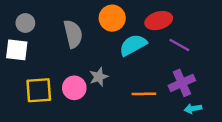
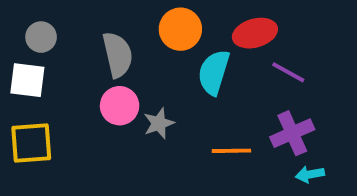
cyan semicircle: (133, 45) -> (214, 72), turned -44
pink circle: (74, 88) -> (120, 106), moved
yellow square: (39, 90) -> (31, 143), moved

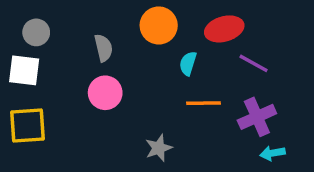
gray semicircle: (118, 55) -> (103, 48), size x0.7
cyan semicircle: (214, 72) -> (188, 63), size x0.6
gray star: (159, 123) -> (159, 148), moved
orange line: (231, 151) -> (204, 103), moved

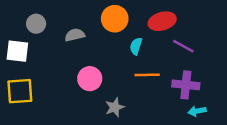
gray circle: (36, 32) -> (36, 24), moved
gray semicircle: (103, 48) -> (75, 35), turned -90
pink circle: (105, 93) -> (90, 79), moved
purple cross: (257, 117) -> (186, 85), turned 30

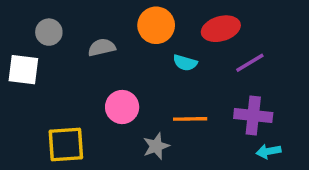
cyan semicircle: (136, 46) -> (185, 63), turned -91
purple line: (183, 46) -> (250, 63), turned -60
orange line: (147, 75) -> (190, 119), moved
yellow square: (20, 91) -> (66, 144), moved

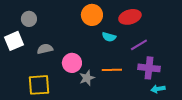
gray semicircle: (102, 47) -> (45, 49), moved
purple line: (250, 63) -> (139, 45), moved
white square: (23, 70) -> (14, 41), turned -30
gray star: (156, 146) -> (87, 78), moved

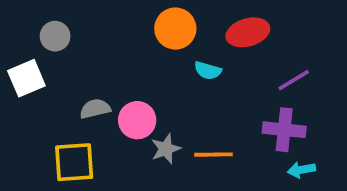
purple line: (139, 45) -> (294, 80), moved
gray semicircle: (45, 49) -> (95, 109), moved
orange line: (112, 70) -> (214, 155), moved

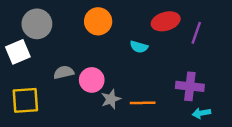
orange circle: (175, 29) -> (98, 21), moved
gray circle: (55, 36) -> (37, 24), size x1.5
purple line: (294, 80) -> (196, 33), moved, turned -40
yellow square: (74, 162) -> (25, 100), moved

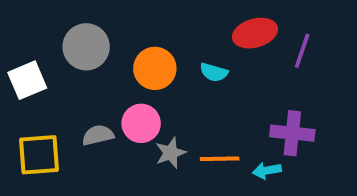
orange circle: (98, 21) -> (155, 68), moved
gray circle: (37, 24) -> (86, 47), moved
gray semicircle: (64, 72) -> (98, 135), moved
cyan arrow: (201, 113) -> (267, 170), moved

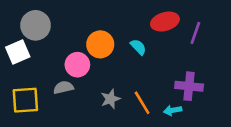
gray circle: (86, 47) -> (36, 25), moved
cyan semicircle: (214, 72) -> (138, 47), turned -150
pink circle: (141, 123) -> (77, 65), moved
orange line: (220, 159) -> (142, 103), turned 60

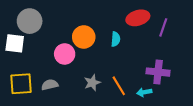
cyan semicircle: (138, 47) -> (116, 39), turned 48
white square: (18, 52) -> (15, 43), turned 30
gray semicircle: (63, 88) -> (50, 85), moved

